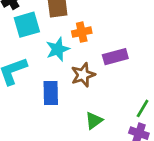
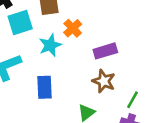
orange cross: (82, 32) -> (73, 28), turned -30
brown star: (83, 75) -> (104, 81), moved, turned -30

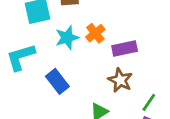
orange cross: (73, 28) -> (95, 33), moved
blue rectangle: (45, 87) -> (57, 81), turned -40

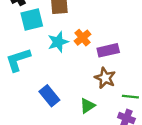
blue rectangle: (57, 81) -> (49, 96), moved
green line: (149, 102) -> (130, 97), turned 63

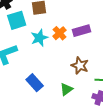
purple rectangle: (108, 50) -> (82, 31), moved

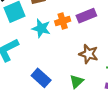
orange cross: (59, 33) -> (63, 21), turned 32
cyan star: (39, 38) -> (41, 28), turned -30

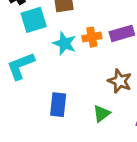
blue rectangle: (41, 78) -> (58, 105), turned 48

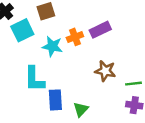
cyan L-shape: (21, 66) -> (34, 79), moved, turned -60
green triangle: (102, 114) -> (81, 109), moved

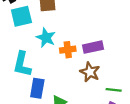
purple rectangle: (100, 30) -> (93, 47), moved
orange cross: (75, 37) -> (68, 50), moved

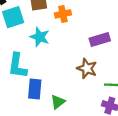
purple rectangle: (93, 47) -> (100, 40), moved
orange cross: (68, 50) -> (63, 14), moved

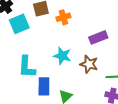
cyan star: (40, 37) -> (62, 56), moved

